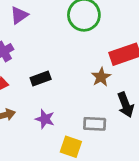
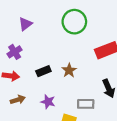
brown star: (101, 77) -> (69, 70), moved

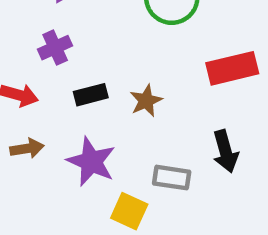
purple cross: (15, 52) -> (55, 48), moved
purple star: (48, 102) -> (91, 162), size x1.5

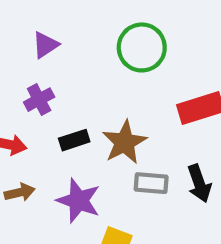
brown star: (146, 101) -> (124, 142), size x1.5
gray rectangle: (172, 178) -> (151, 183), moved

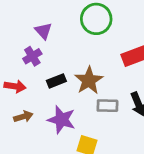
purple triangle: (45, 45) -> (43, 31), moved, turned -36

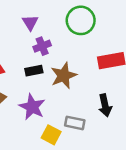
purple cross: (32, 56) -> (42, 46), moved
gray rectangle: (107, 106) -> (75, 123), moved

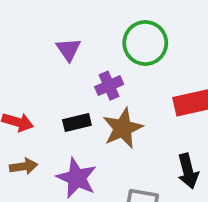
purple cross: (42, 46) -> (109, 86), moved

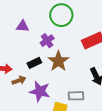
purple triangle: (68, 49) -> (23, 26), turned -40
brown arrow: (24, 166) -> (19, 80), moved

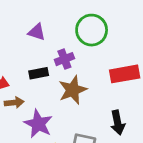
black rectangle: (34, 63) -> (39, 73), moved

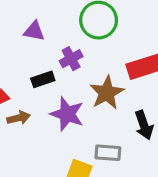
brown star: (73, 90) -> (107, 93), moved
purple star: (38, 124) -> (67, 114), moved

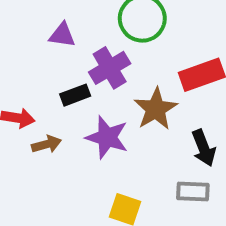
purple cross: (71, 59) -> (110, 68), size x1.4
gray rectangle: (108, 153) -> (193, 192), moved

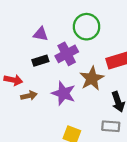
black rectangle: (75, 95) -> (40, 61), moved

